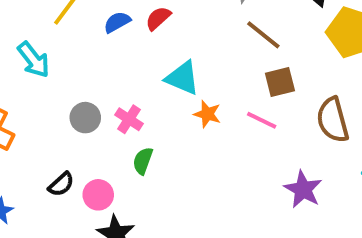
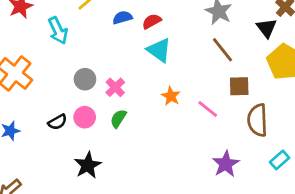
cyan triangle: (182, 78) -> (159, 50), moved
brown square: (280, 82) -> (239, 86), moved
pink circle: (98, 195) -> (85, 117), moved

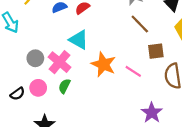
cyan triangle: (159, 50) -> (79, 40), moved
pink cross: (115, 87) -> (60, 62), size x1.5
orange star: (171, 96) -> (103, 64), size x1.6

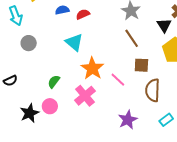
gray circle: (35, 58) -> (29, 43), moved
pink cross: (60, 62) -> (85, 96), moved
pink circle: (38, 88) -> (50, 106), moved

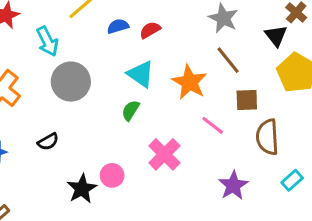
gray circle: (29, 43) -> (71, 82), size x1.6
orange star: (92, 68) -> (190, 82), moved
green semicircle: (54, 82) -> (130, 110), moved

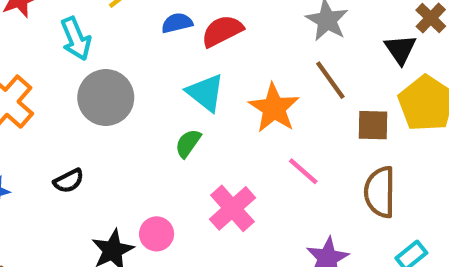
red semicircle: (150, 30) -> (222, 31), size x1.4
brown square: (247, 100) -> (373, 125), moved

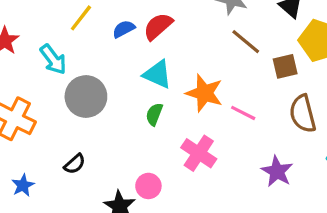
orange star: (274, 108) -> (204, 93), moved

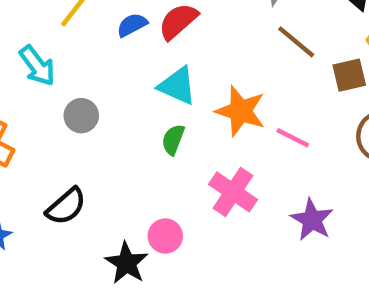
gray circle: (86, 96) -> (81, 116), size x0.6
black semicircle: (75, 164) -> (66, 206), size x1.4
purple star: (277, 171) -> (312, 220), moved

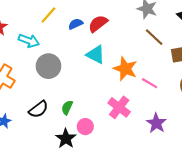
cyan arrow: (37, 66) -> (29, 41), turned -36
gray circle: (81, 116) -> (48, 66), size x1.5
green semicircle: (173, 140) -> (67, 107), moved

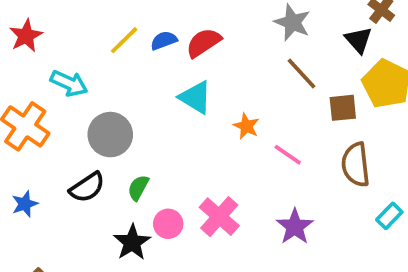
yellow line: (48, 15) -> (124, 40), moved
cyan arrow: (29, 41) -> (69, 83), moved
gray circle: (48, 66) -> (110, 135), moved
orange star: (125, 69) -> (246, 126), size x0.6
pink cross: (119, 107) -> (219, 217), moved

